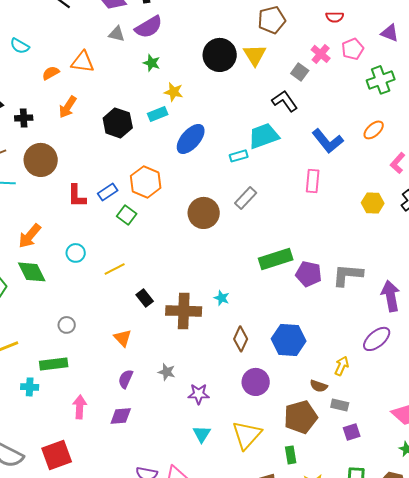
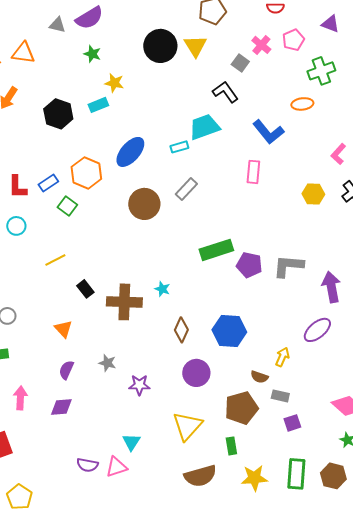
orange ellipse: (374, 130) -> (302, 104), moved, turned 35
blue ellipse: (191, 139) -> (130, 152), moved
cyan circle: (76, 253) -> (16, 226), moved
cyan triangle: (202, 434) -> (131, 442), moved

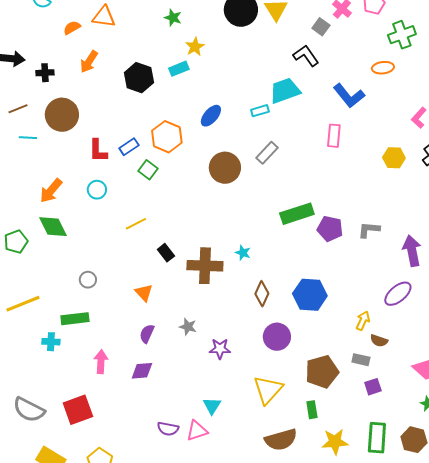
yellow star: (114, 83) -> (195, 47), turned 30
blue ellipse: (130, 152) -> (211, 116), size x0.7
gray L-shape: (288, 266) -> (369, 230), size x0.7
brown semicircle: (259, 377) -> (379, 341), moved

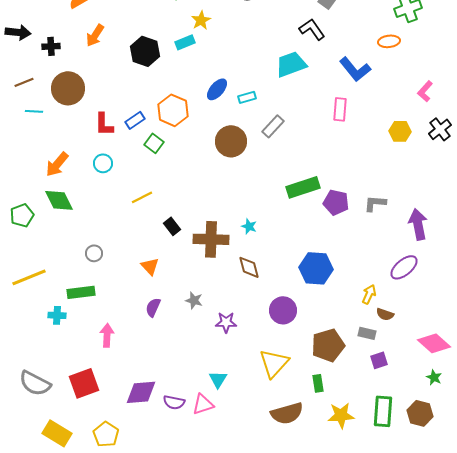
cyan rectangle: (260, 111) -> (247, 97), moved
brown diamond: (262, 294) -> (249, 267), moved, turned -40
purple diamond: (142, 371) -> (141, 392), moved, size x1.4

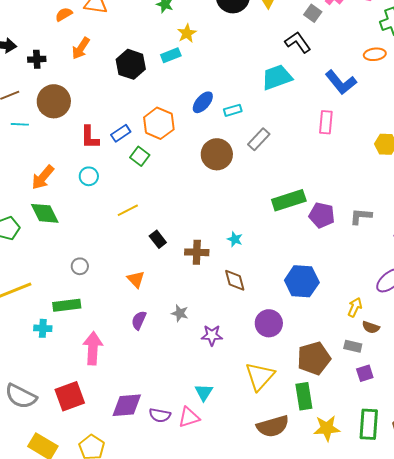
brown cross: (211, 239) -> (197, 252), size x0.7
pink arrow: (107, 335) -> (93, 348), size x1.4
green rectangle: (318, 383) -> (304, 396), size x1.5

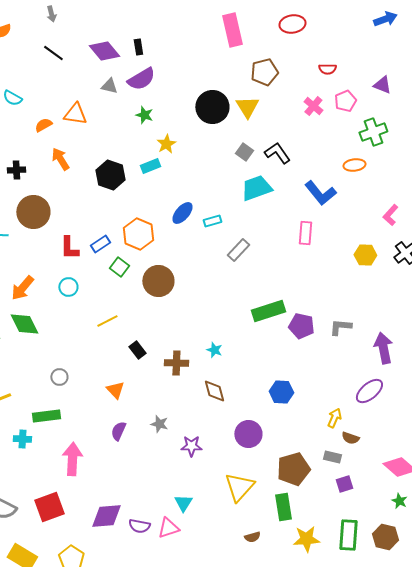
gray square: (313, 13) -> (244, 152), moved
orange arrow: (81, 48) -> (60, 159), turned 115
brown circle: (217, 154) -> (158, 281), moved
blue hexagon: (302, 281) -> (281, 392), size x0.7
brown semicircle: (273, 426) -> (252, 537), size x0.5

